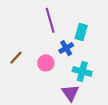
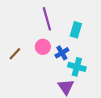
blue cross: (66, 48) -> (62, 53), moved
pink circle: (46, 63) -> (43, 47), moved

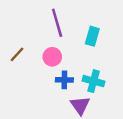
blue cross: (62, 53) -> (64, 80), moved, turned 32
brown line: (15, 54) -> (17, 54), moved

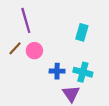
purple line: (57, 23) -> (26, 20), moved
pink circle: (52, 57) -> (34, 51), moved

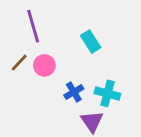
cyan rectangle: (82, 32) -> (91, 42), moved, turned -49
blue cross: (57, 71) -> (74, 92), turned -32

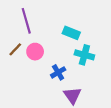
cyan rectangle: (91, 42) -> (71, 33), turned -35
cyan cross: (107, 93) -> (84, 55), moved

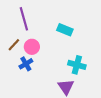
cyan cross: (84, 55) -> (77, 65), moved
blue cross: (58, 72) -> (26, 64), moved

